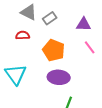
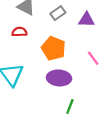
gray rectangle: (50, 18) -> (58, 13), moved
pink line: (90, 47) -> (93, 58), moved

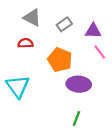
pink line: (93, 58) -> (100, 52), moved
purple ellipse: (59, 78) -> (79, 84), moved

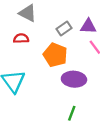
gray rectangle: (64, 24) -> (64, 29), moved

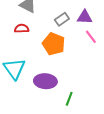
purple ellipse: (74, 79) -> (45, 81), moved

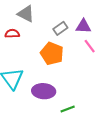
red semicircle: (22, 28) -> (12, 34), moved
green line: (69, 99) -> (68, 109), turned 48

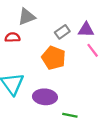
gray triangle: (26, 14) -> (27, 17), turned -48
green line: (68, 109) -> (70, 115), turned 32

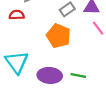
green line: (70, 115) -> (78, 75), moved

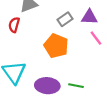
red semicircle: (17, 15) -> (14, 25), turned -72

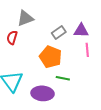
pink line: (96, 38) -> (87, 50), turned 32
green line: (76, 86) -> (63, 78), moved

